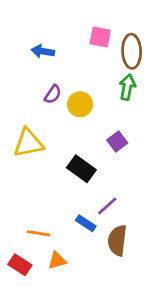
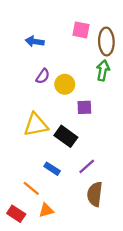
purple square: (117, 142) -> (84, 107), moved, turned 35
yellow triangle: (28, 143) -> (36, 125), moved
blue rectangle: (86, 223) -> (52, 169), moved
orange line: (38, 233) -> (31, 188), turned 30

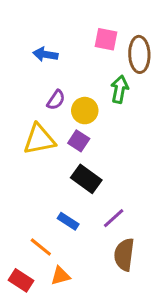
green arrow: (103, 70) -> (120, 89), moved
purple square: (84, 107) -> (79, 141), moved, turned 35
yellow triangle: (36, 125) -> (39, 139), moved

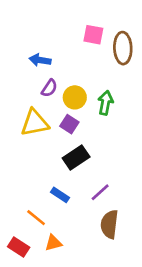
blue arrow: (45, 54) -> (40, 60), moved
green arrow: (120, 89) -> (105, 103), moved
black rectangle: (86, 179) -> (76, 158), turned -70

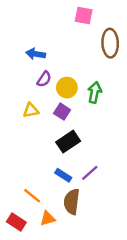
pink square: (93, 35) -> (84, 15), moved
yellow triangle: (35, 123) -> (31, 110), size x0.6
blue rectangle: (60, 195) -> (63, 175), moved
brown semicircle: (109, 224) -> (72, 202), moved

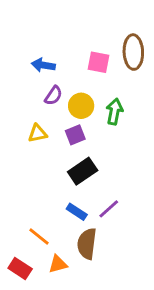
pink square: (84, 15) -> (99, 62), moved
purple square: (62, 112) -> (75, 135), turned 35

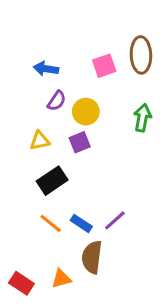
pink square: (99, 62) -> (104, 66), turned -30
green arrow: (114, 112) -> (142, 118), moved
black rectangle: (83, 171) -> (52, 181), moved
orange line: (39, 236) -> (51, 223), moved

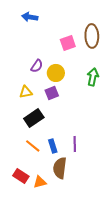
blue arrow: (46, 69) -> (30, 17), moved
purple line: (115, 220) -> (75, 144), turned -49
blue rectangle: (81, 223) -> (53, 146), turned 40
red rectangle: (21, 283) -> (21, 176), moved

